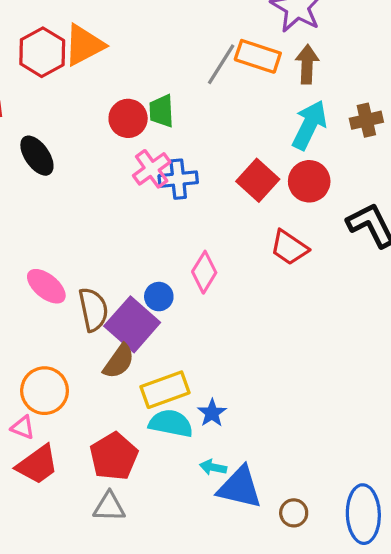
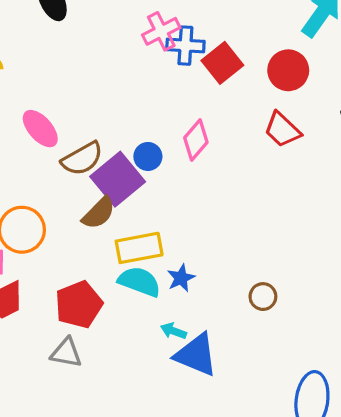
red square: (258, 180) -> (222, 63), moved
red circle: (309, 181) -> (288, 70), moved
brown semicircle: (93, 309) -> (82, 159), turned 63
brown circle: (294, 513) -> (263, 297), moved

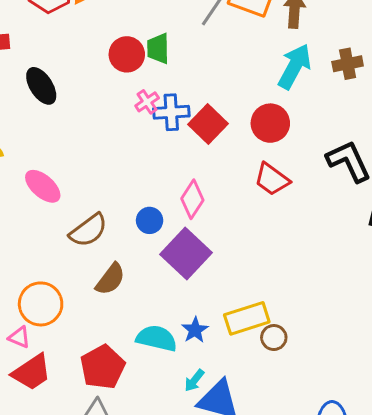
pink cross: (161, 31) -> (147, 102), size x0.7
pink ellipse: (40, 129) -> (43, 186), moved
purple square: (118, 179) -> (186, 254), moved
yellow rectangle: (139, 248) -> (247, 318), moved
cyan arrow: (173, 331) -> (194, 380), turned -65

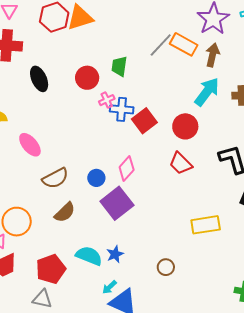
red circle: (127, 54) -> (87, 78), moved
yellow rectangle: (247, 318) -> (206, 225), moved

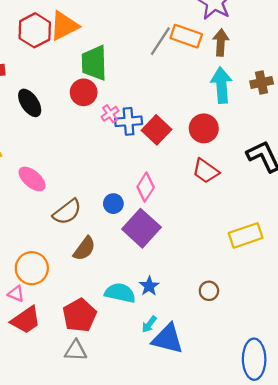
green trapezoid: (119, 66) -> (94, 63), moved, size x1.5
cyan arrow: (207, 92) -> (221, 85), turned -32

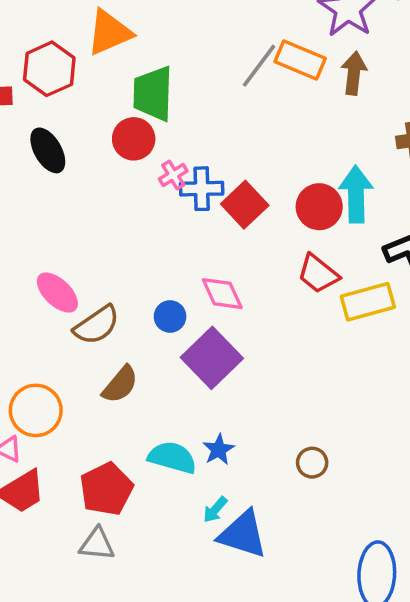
red hexagon: (35, 30) -> (49, 69), moved
cyan arrow: (221, 85) -> (356, 194), moved
pink ellipse: (32, 179) -> (57, 293), moved
pink diamond: (146, 187) -> (222, 294), turned -60
yellow rectangle: (246, 235) -> (368, 302), moved

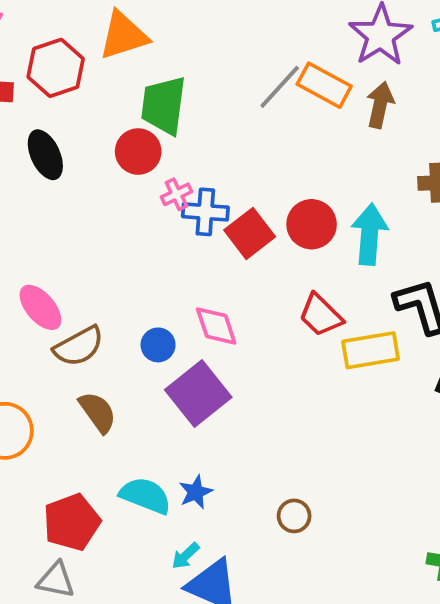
red circle: (319, 207) -> (312, 224), moved
brown semicircle: (120, 384) -> (98, 412), turned -81

